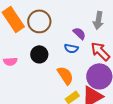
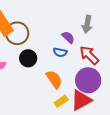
brown circle: (39, 21) -> (17, 33), moved

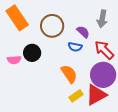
brown circle: (17, 33) -> (52, 26), moved
black circle: (28, 58) -> (32, 53), moved

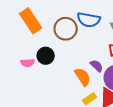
purple semicircle: (83, 32) -> (97, 66), moved
blue semicircle: (75, 47) -> (89, 20), moved, size x1.6

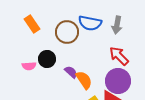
orange rectangle: (31, 21) -> (32, 24), size x0.7
purple semicircle: (97, 66) -> (71, 72), moved

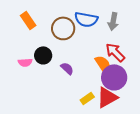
orange semicircle: (84, 80) -> (103, 64), moved

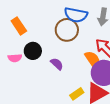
orange rectangle: (28, 20) -> (19, 26), moved
brown circle: (63, 28) -> (67, 30), moved

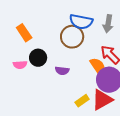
purple semicircle: (57, 64) -> (62, 71), turned 144

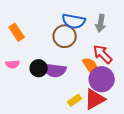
black circle: (38, 58) -> (39, 68), moved
purple semicircle: (62, 71) -> (55, 70), size x1.6

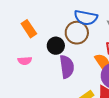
black circle: (39, 68) -> (56, 46), moved
purple semicircle: (55, 70) -> (67, 67), turned -105

